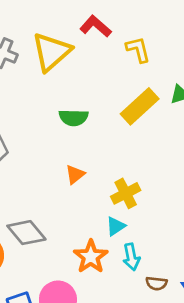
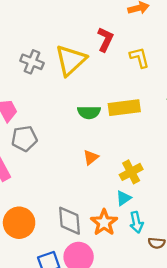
red L-shape: (96, 26) -> (105, 39), turned 75
yellow rectangle: (140, 106) -> (124, 108), moved, turned 36
gray diamond: (26, 233) -> (70, 221), moved, turned 36

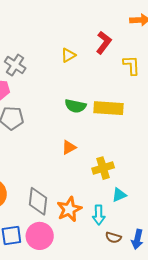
yellow triangle: (71, 60) -> (68, 55), size x0.5
gray cross: (32, 62) -> (15, 65), moved
cyan triangle: (124, 198) -> (119, 195), moved

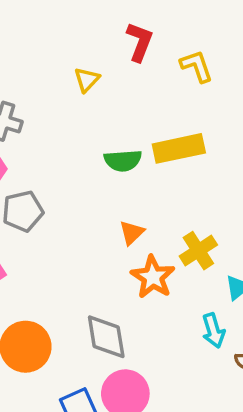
orange star: (69, 209) -> (153, 277), moved

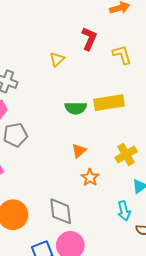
yellow cross: (198, 251) -> (126, 155), moved
orange star: (153, 277) -> (90, 178), size x0.7

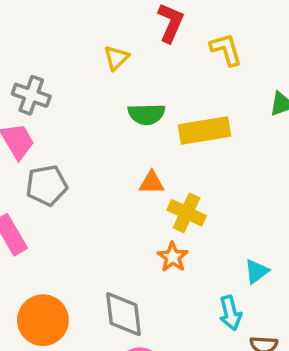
green semicircle: (76, 108) -> (146, 114), moved
orange triangle: (79, 151) -> (152, 183), moved, turned 42
yellow cross: (126, 155) -> (187, 213), moved, turned -35

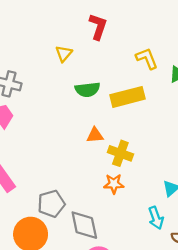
yellow L-shape: (226, 50) -> (147, 58), moved
gray pentagon: (47, 185) -> (51, 204), moved
orange star: (173, 257) -> (114, 184), turned -30

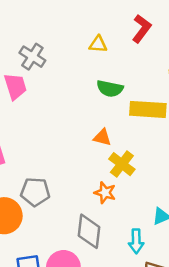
yellow triangle: (64, 54) -> (98, 44), turned 36
gray diamond: (84, 225) -> (89, 231), moved

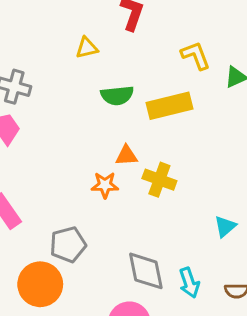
orange star: (105, 193) -> (105, 185), moved
cyan arrow: (136, 241) -> (189, 283), moved

